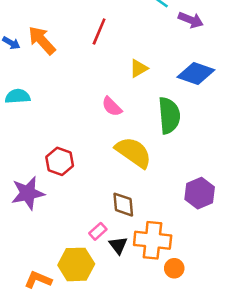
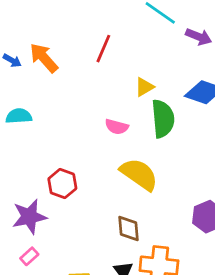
pink semicircle: (112, 107) -> (117, 127), turned -30
green semicircle: (169, 115) -> (163, 119), moved
pink rectangle: (98, 231) -> (29, 256), moved

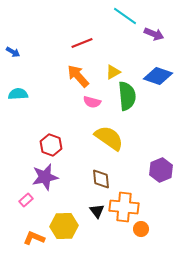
red line: (103, 49) -> (82, 43), turned 45
orange arrow: (44, 58) -> (78, 76), moved
purple star: (29, 217) -> (45, 177), moved

